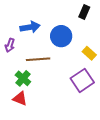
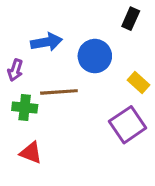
green cross: (23, 78) -> (25, 108), moved, turned -35

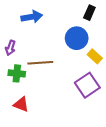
blue arrow: (46, 42) -> (32, 17), moved
blue circle: (95, 56) -> (77, 38), moved

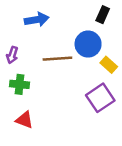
brown line: (40, 63) -> (57, 59), moved

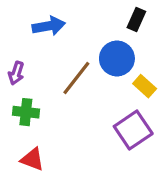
brown line: (57, 59) -> (76, 78), turned -48

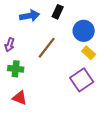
black rectangle: (136, 19) -> (58, 12), moved
blue circle: (117, 58) -> (84, 31), moved

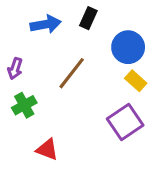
green cross: (16, 69) -> (24, 105), turned -35
red triangle: (20, 98) -> (47, 149), moved

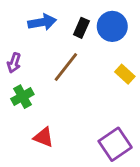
black rectangle: (88, 18) -> (81, 28), moved
blue circle: (128, 47) -> (112, 26), moved
purple square: (125, 122) -> (115, 144), moved

